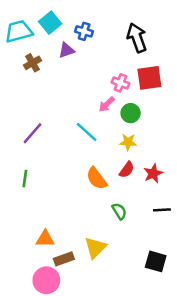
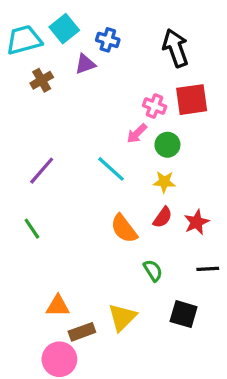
green line: (25, 178) -> (32, 229), turned -42
black square: (156, 261) -> (184, 314), moved

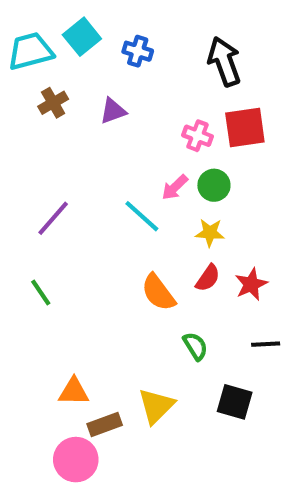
purple triangle: (85, 64) -> (113, 111), moved
pink arrow: (137, 133) -> (175, 187), moved

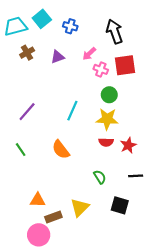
pink arrow: (175, 187) -> (89, 54), moved
cyan line: (142, 216) -> (72, 111), turned 72
yellow star: (210, 233) -> (107, 119), size x1.5
red semicircle: (208, 278) -> (106, 142), turned 56
orange semicircle: (158, 292) -> (61, 150), moved

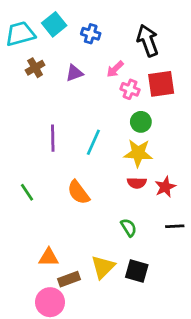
purple line: (27, 112) -> (53, 138), moved, turned -42
black square: (120, 205) -> (137, 271), moved

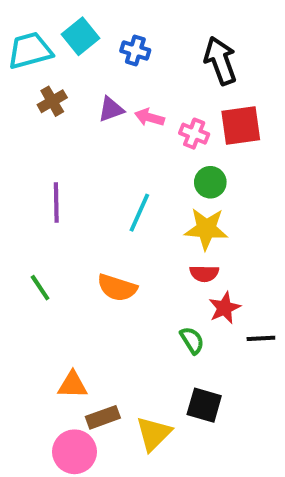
pink arrow: (115, 69) -> (149, 117), moved, turned 60
purple line: (53, 138) -> (56, 203), moved
red star: (165, 187) -> (224, 308), moved
orange semicircle: (78, 192) -> (117, 288), turned -35
yellow triangle: (103, 267) -> (154, 434), moved

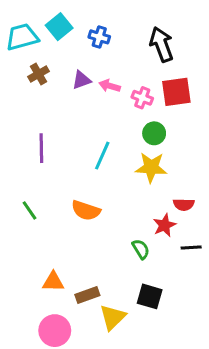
red semicircle: (204, 273) -> (184, 205), moved
brown rectangle: (103, 417) -> (87, 295), moved

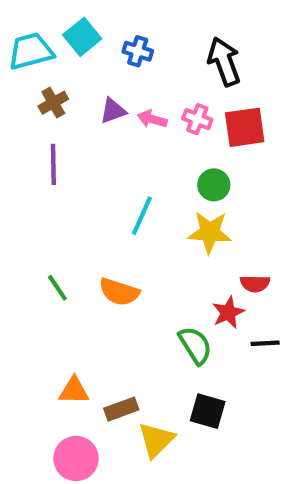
pink cross: (142, 98) -> (197, 119), moved
purple line: (41, 148) -> (53, 164), moved
green line: (30, 210) -> (57, 288), moved
green semicircle: (141, 249) -> (195, 345), size x1.4

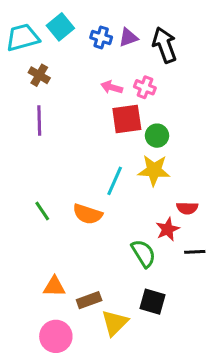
brown cross: (53, 103) -> (39, 75), turned -30
purple triangle: (113, 111) -> (128, 37), moved
red square: (245, 127) -> (127, 119), moved
cyan line: (142, 216) -> (115, 181), moved

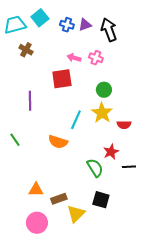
red square: (127, 119) -> (62, 79), moved
purple line: (39, 120) -> (30, 101), moved
yellow star: (154, 170) -> (102, 113), turned 30
red semicircle: (187, 208) -> (124, 125), moved
green line: (42, 211) -> (15, 140), moved

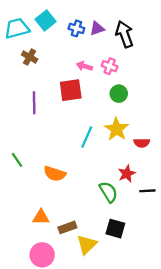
green circle: (104, 90) -> (119, 94), moved
purple line: (30, 101) -> (34, 103), moved
orange semicircle: (58, 142) -> (55, 174), moved

